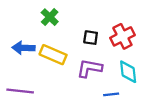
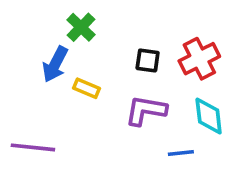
blue arrow: (23, 48) -> (55, 64), moved, turned -65
yellow rectangle: (53, 55) -> (87, 88), size x0.6

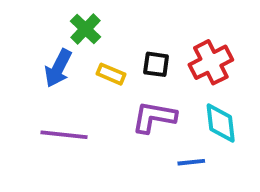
yellow rectangle: (87, 88) -> (111, 74), moved
purple line: (33, 147) -> (64, 135), moved

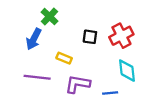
yellow rectangle: (111, 74) -> (64, 58), moved
purple L-shape: (154, 117) -> (78, 84), moved

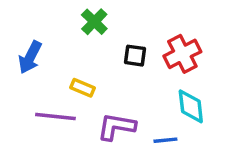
green cross: (49, 17) -> (94, 22), moved
blue arrow: (34, 39) -> (30, 57), moved
yellow rectangle: (64, 58) -> (83, 88), moved

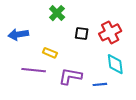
blue arrow: (30, 57) -> (18, 34), turned 54

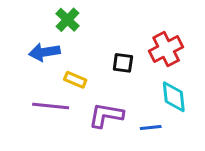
green cross: (57, 13) -> (68, 20), moved
black square: (82, 33) -> (123, 63), moved
blue arrow: (18, 34) -> (44, 52), moved

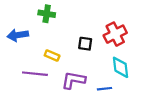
green cross: (68, 20) -> (47, 14), turned -35
blue arrow: (44, 52) -> (18, 35), moved

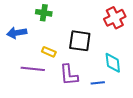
red cross: (115, 34) -> (115, 18), moved
black square: (85, 44) -> (80, 41), size x1.6
purple L-shape: (73, 80) -> (69, 75), turned -105

